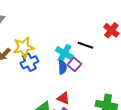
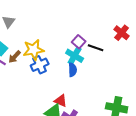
purple square: (74, 64) -> (79, 42), moved
red triangle: (63, 98) -> (61, 101), moved

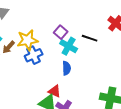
purple square: (79, 42) -> (61, 32), moved
blue semicircle: (73, 70) -> (67, 68), moved

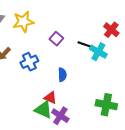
yellow star: (28, 40) -> (23, 22), moved
cyan cross: (69, 46) -> (98, 52), moved

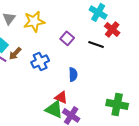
red cross: (111, 30) -> (112, 29), moved
cyan cross: (98, 52) -> (98, 12), moved

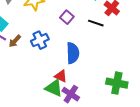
brown arrow: (15, 53) -> (15, 41), moved
blue semicircle: (73, 74) -> (73, 53), size x1.5

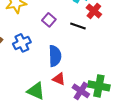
red triangle: (61, 76) -> (59, 79), moved
purple cross: (71, 94) -> (81, 91), moved

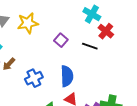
blue cross: (22, 43) -> (34, 78), moved

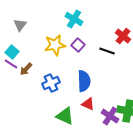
cyan cross: (92, 14) -> (74, 19), moved
yellow star: (28, 23) -> (55, 45), moved

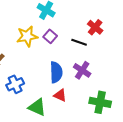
blue cross: (51, 83) -> (15, 84), moved
purple cross: (110, 116) -> (82, 70), moved

